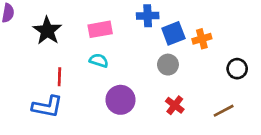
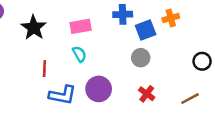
orange cross: (202, 39) -> (171, 18), moved
cyan semicircle: (99, 61) -> (79, 54), turned 42
blue L-shape: (47, 107) -> (63, 95), moved

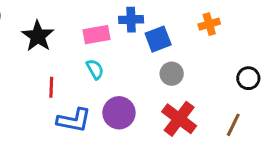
blue cross: (123, 14) -> (131, 20), moved
blue square: (146, 30) -> (158, 39), moved
red cross: (147, 94) -> (179, 119), size x1.6
brown line: (190, 99) -> (233, 125), turned -36

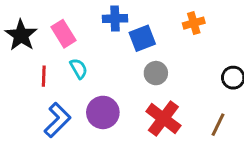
pink rectangle: (96, 35) -> (63, 34), moved, turned 68
red line: (51, 87) -> (44, 76), moved
blue L-shape: (74, 120) -> (57, 120), turned -56

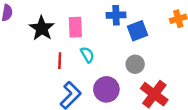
pink rectangle: (63, 34) -> (75, 27), turned 30
gray circle: (156, 73) -> (135, 64), moved

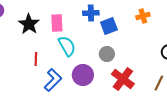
cyan semicircle: (87, 55) -> (67, 46), size x1.5
red line: (60, 61) -> (36, 59), moved

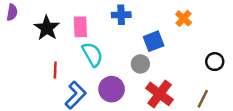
orange cross: (143, 16) -> (184, 18), turned -32
blue square: (109, 26) -> (154, 41), moved

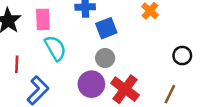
blue square: (154, 41) -> (106, 28), moved
purple circle: (112, 89) -> (91, 84), moved

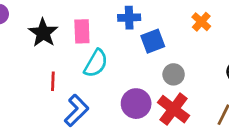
cyan semicircle: (55, 48) -> (96, 63), turned 60
gray circle: (105, 58) -> (174, 74), moved

